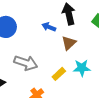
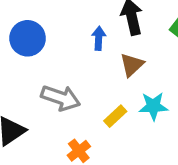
blue arrow: (49, 27) -> (99, 38), turned 72

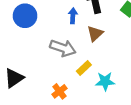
gray arrow: (61, 98) -> (63, 48), moved
cyan star: (153, 106) -> (105, 81), moved

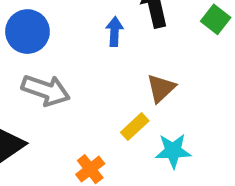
brown triangle: (95, 34) -> (161, 88), moved
gray arrow: (63, 48) -> (46, 90), moved

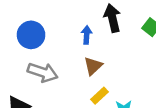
brown triangle: (161, 88) -> (93, 66), moved

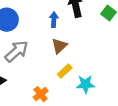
gray arrow: (43, 72) -> (17, 51), turned -60

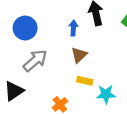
yellow rectangle: (65, 71) -> (85, 81), turned 56

